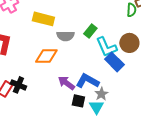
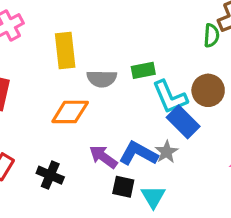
yellow rectangle: (43, 19) -> (65, 50), turned 70
green rectangle: (90, 31) -> (143, 70), turned 40
black cross: (18, 85) -> (50, 175), moved
gray star: (101, 94) -> (167, 152), moved

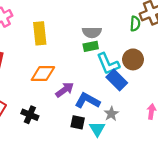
gray semicircle: (102, 79) -> (92, 32), moved
gray star: (167, 152) -> (111, 114), moved
purple arrow: (103, 157) -> (65, 90), moved, turned 108

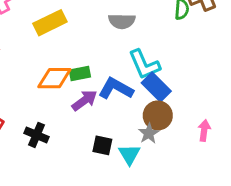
yellow rectangle: (40, 33) -> (50, 23), turned 70
green rectangle: (91, 46) -> (80, 74), moved
brown circle: (133, 59) -> (158, 115), moved
blue L-shape: (87, 101) -> (116, 89), moved

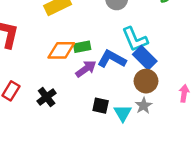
gray star: (149, 133) -> (144, 106), moved
black cross: (36, 135) -> (47, 97), turned 30

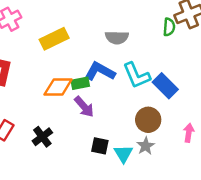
blue rectangle: (145, 58) -> (165, 86), moved
blue L-shape: (112, 59) -> (100, 71), moved
purple arrow: (86, 69) -> (84, 107), turned 85

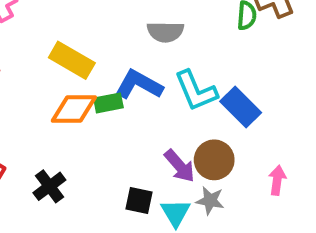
yellow rectangle: (54, 39) -> (72, 60), moved, turned 56
purple arrow: (84, 107) -> (180, 166), moved
gray star: (146, 146) -> (210, 201), turned -30

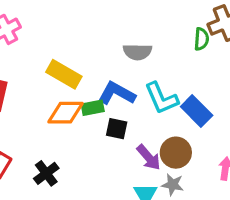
black square: (139, 201) -> (117, 129), moved

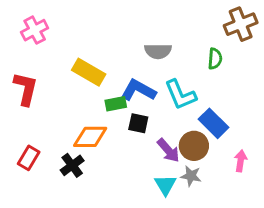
green semicircle: (201, 39) -> (215, 59), moved
blue rectangle: (197, 111) -> (213, 123), moved
orange diamond: (65, 113) -> (90, 137), moved

